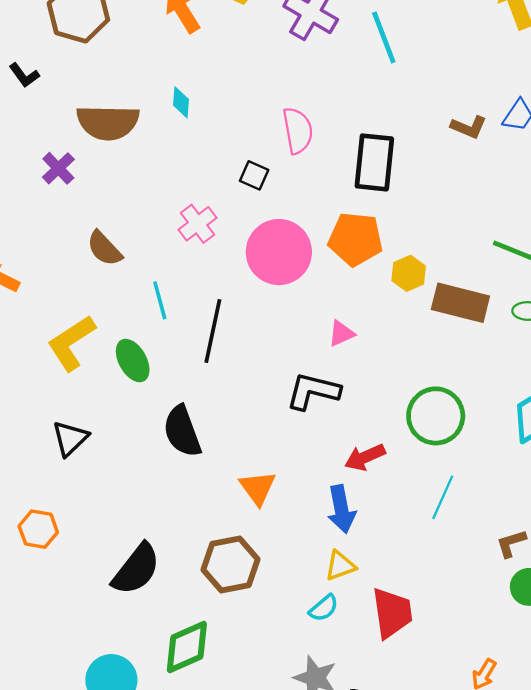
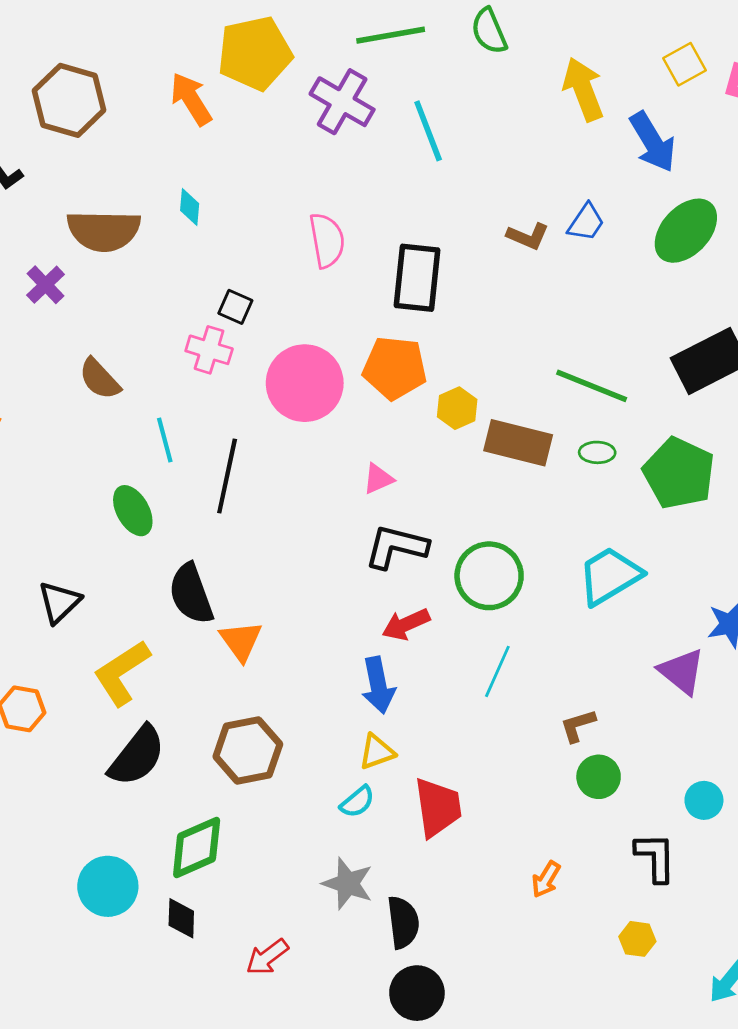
black square: (254, 175) -> (235, 307), moved
pink cross: (198, 224) -> (209, 350), turned -36
yellow L-shape: (71, 343) -> (122, 673), moved
black L-shape: (313, 391) -> (396, 547), moved
orange triangle: (258, 488) -> (241, 641), moved

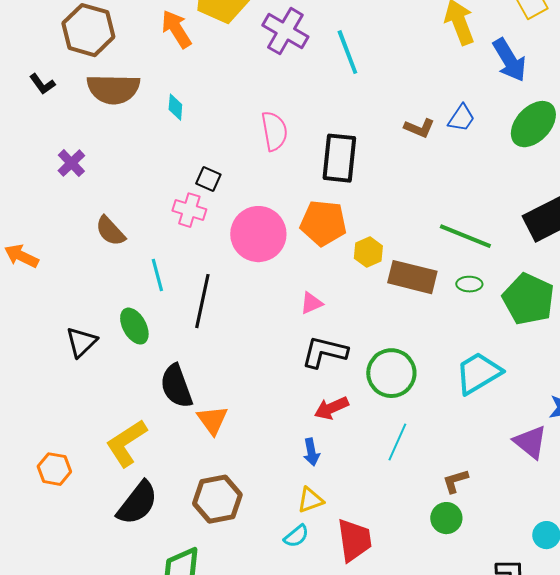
brown semicircle: (104, 231) -> (113, 89), moved
black triangle: (59, 602) -> (81, 342), moved
blue arrow: (378, 685) -> (311, 452), size x0.7
green circle: (599, 777) -> (446, 518), moved

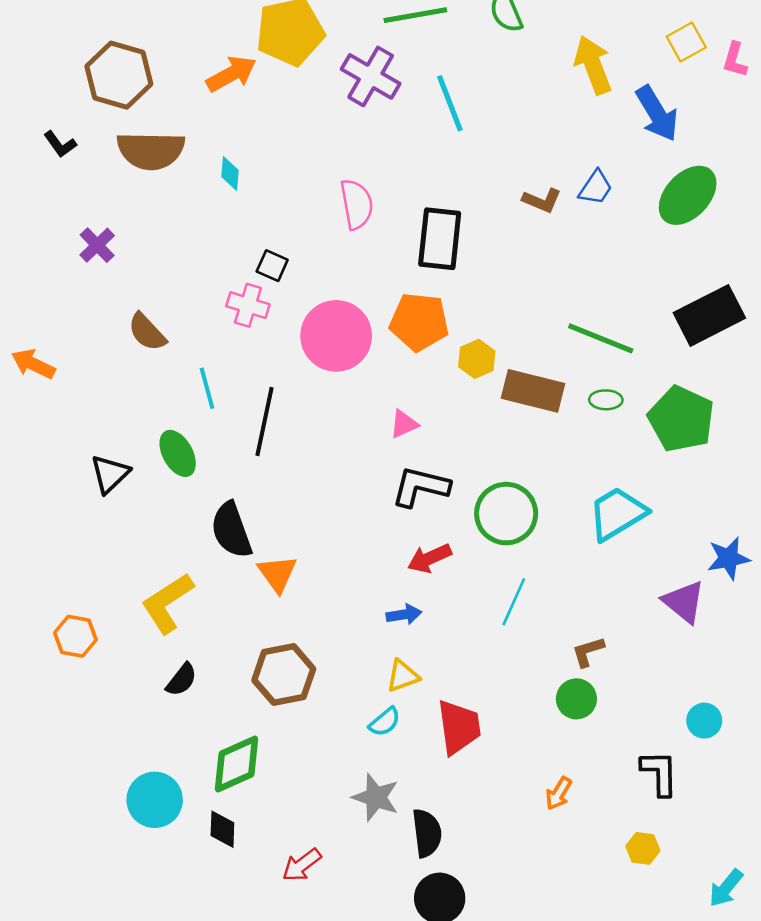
orange arrow: (176, 29) -> (231, 74), turned 93
blue arrow: (311, 452) -> (404, 615), turned -88
black semicircle: (137, 503) -> (181, 680), size x0.6

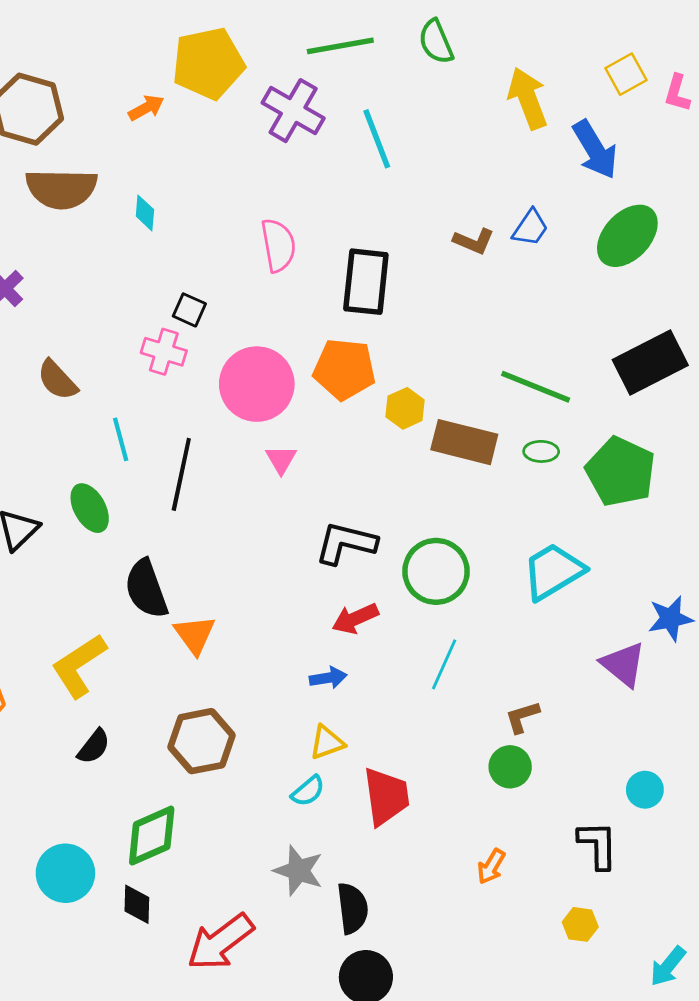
orange arrow: (231, 74) -> (146, 108), size x0.7
pink triangle: (404, 424) -> (281, 460), moved, turned -36
red arrow: (302, 865) -> (220, 942), size x1.6

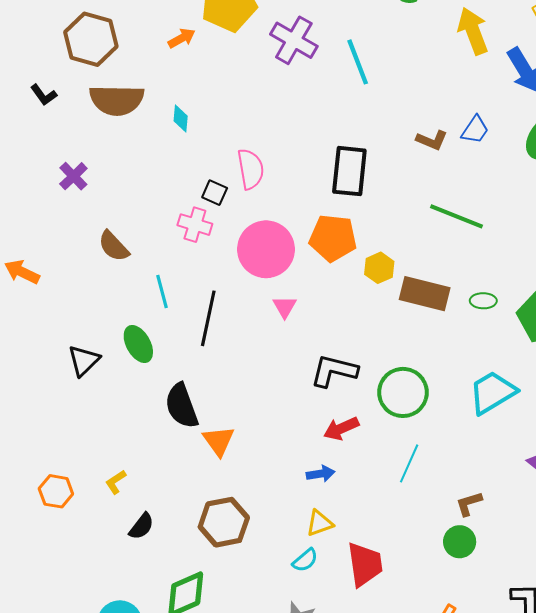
pink semicircle: (278, 245) -> (251, 169), moved
green line: (536, 387) -> (456, 216), moved
yellow L-shape: (79, 666) -> (116, 482), moved, size x0.5

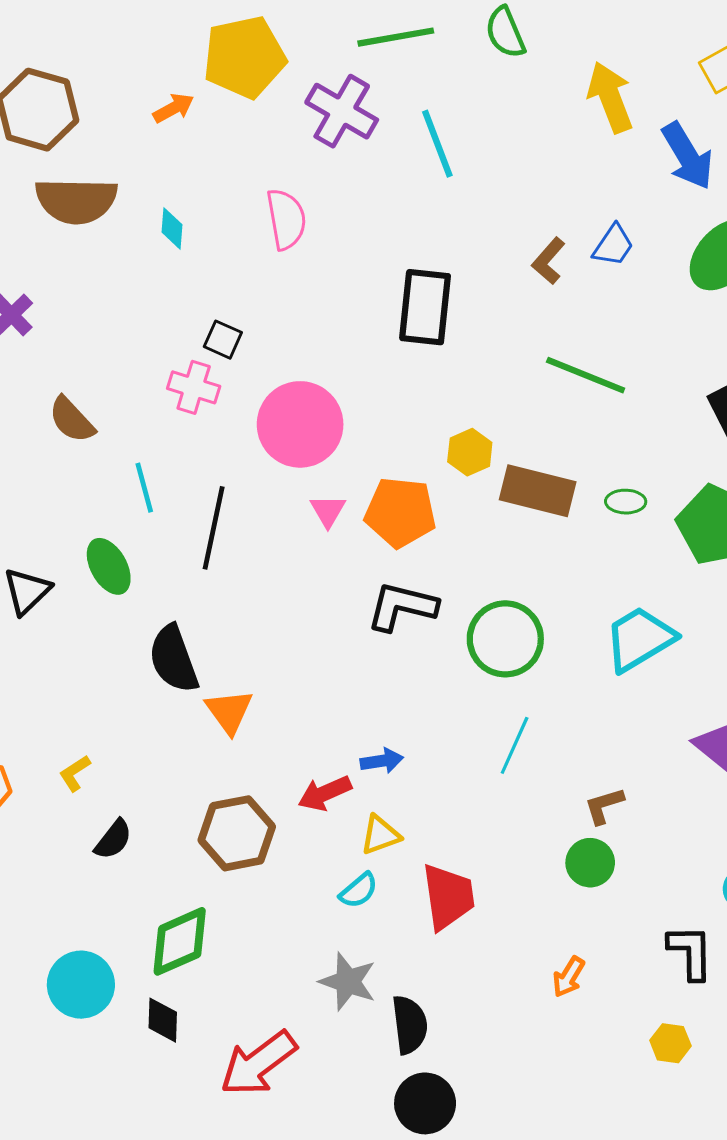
brown L-shape: (432, 140) -> (548, 261), turned 108
pink semicircle: (251, 169) -> (286, 219), moved
orange pentagon: (333, 238) -> (400, 512), moved
red arrow: (341, 428) -> (325, 793), moved

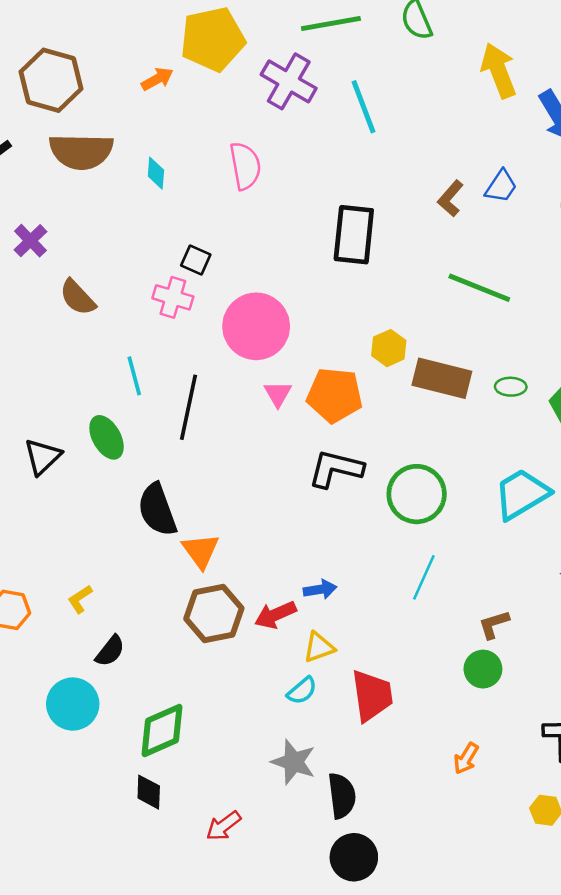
brown semicircle: (72, 420) -> (78, 297), moved
brown hexagon: (237, 833) -> (214, 614), moved
cyan circle: (81, 985) -> (73, 704), moved
red arrow: (258, 1063) -> (224, 826), size x0.6

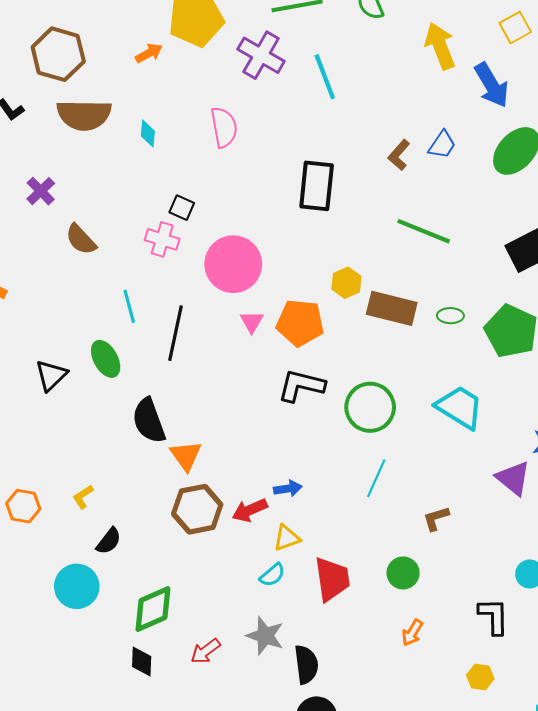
cyan trapezoid: (522, 494) -> (460, 407), turned 63
green circle: (483, 669) -> (403, 573), moved
red arrow: (224, 826) -> (205, 651), moved

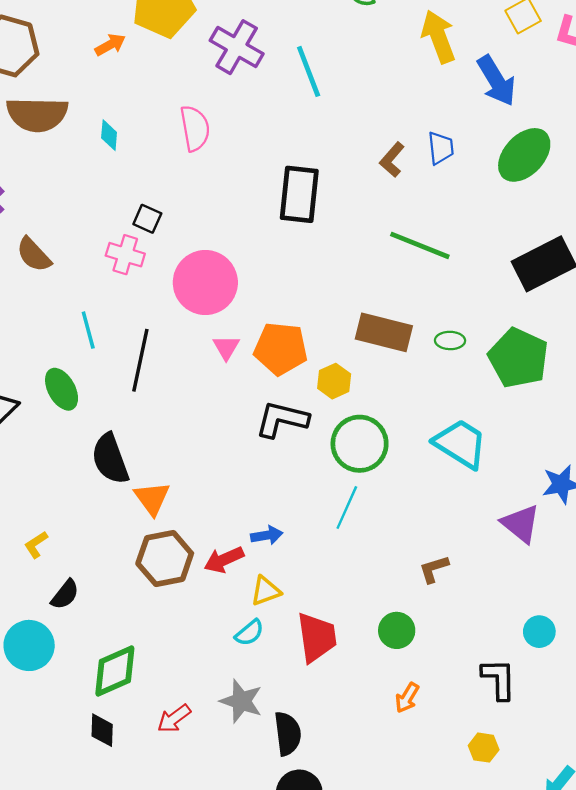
blue trapezoid: (442, 145) -> (441, 148), turned -40
yellow hexagon: (346, 283) -> (334, 381), moved
cyan line: (376, 478) -> (347, 507), moved

